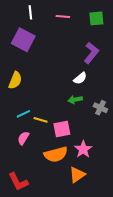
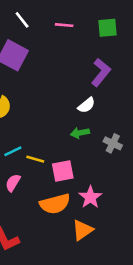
white line: (30, 12) -> (22, 20), turned -32

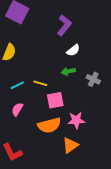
purple L-shape: (101, 72) -> (64, 25), moved
yellow line: (35, 159) -> (40, 83), moved
pink star: (90, 197) -> (76, 120), turned 30

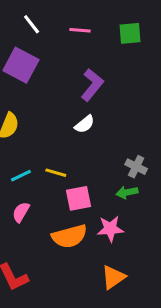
white semicircle: (73, 50) -> (85, 124), moved
green arrow: (68, 71) -> (127, 192), moved
orange triangle: (70, 145) -> (113, 277), moved

